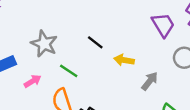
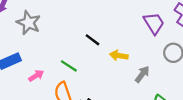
gray star: (44, 44) -> (29, 23), moved

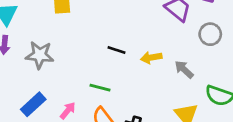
gray arrow: (142, 74) -> (184, 69), turned -66

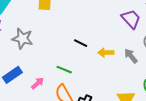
gray arrow: (184, 69) -> (131, 56), moved

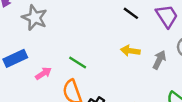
black line: (81, 43) -> (131, 13), moved
gray arrow: (131, 56) -> (159, 60), turned 56

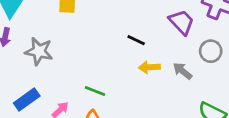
black line: (131, 13) -> (136, 40), moved
gray arrow: (159, 60) -> (183, 71), turned -66

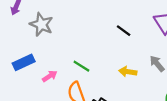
yellow arrow: (149, 67) -> (128, 72), moved

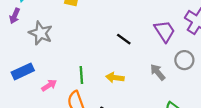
green line: (81, 66) -> (81, 75), turned 54
yellow arrow: (128, 72) -> (115, 78), moved

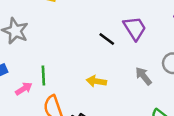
purple trapezoid: (165, 31) -> (135, 28), moved
green line: (81, 75) -> (43, 75), moved

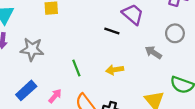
green line: (43, 75) -> (76, 68), moved

